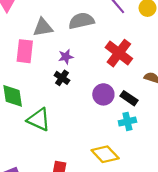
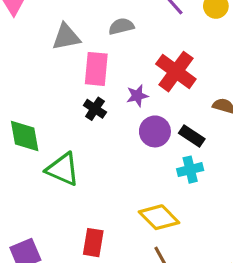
gray semicircle: (81, 21) -> (121, 26), size x0.7
pink rectangle: (25, 51) -> (96, 69), moved
purple star: (66, 57) -> (137, 96), moved

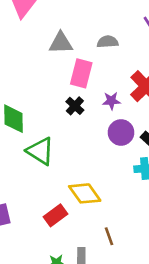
yellow diamond: (159, 217) -> (85, 193), moved
red rectangle: (93, 243) -> (56, 215), turned 35

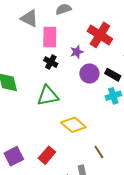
gray triangle: (61, 43) -> (29, 18), turned 42
green triangle: (40, 151) -> (48, 96), moved, turned -30
red rectangle: (56, 215) -> (47, 155), moved

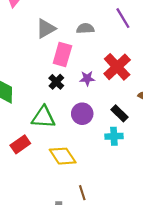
gray triangle: (29, 18) -> (46, 28), turned 48
purple circle: (89, 74) -> (82, 114), moved
red rectangle: (47, 155) -> (20, 144), moved

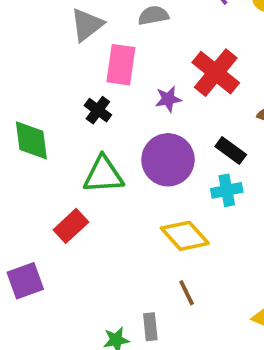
black cross: (56, 82) -> (98, 110), moved
purple circle: (82, 114) -> (168, 160), size x1.4
yellow diamond: (63, 156) -> (185, 236), moved

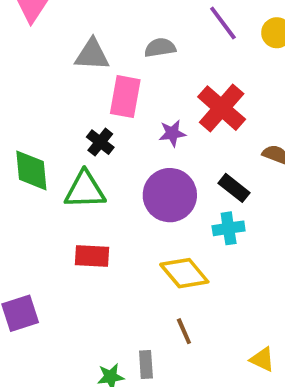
gray triangle: (87, 25) -> (92, 55), turned 39
green triangle: (103, 175) -> (85, 190), moved
red rectangle: (71, 226) -> (92, 256), moved, turned 44

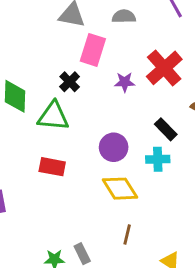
purple circle: (170, 195) -> (114, 147), moved, size x0.7
brown line: (184, 331) -> (127, 234), moved, turned 30
gray rectangle: (146, 365) -> (82, 254), turned -30

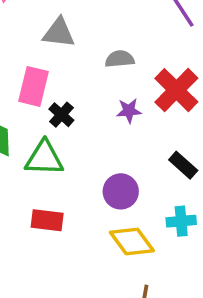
gray semicircle: (124, 16) -> (120, 59), moved
pink rectangle: (93, 50) -> (33, 86), moved
cyan cross: (158, 159) -> (181, 221), moved

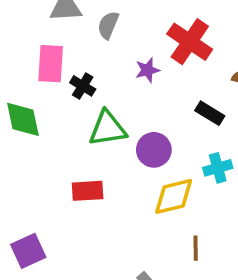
gray semicircle: (120, 59) -> (108, 25), moved, turned -52
green triangle: (44, 158) -> (108, 129), moved
yellow diamond: (132, 242) -> (174, 196), turned -57

